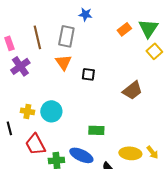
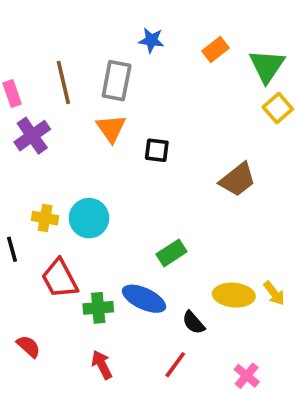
orange rectangle: (124, 29) -> (215, 49), moved
green rectangle: (96, 130) -> (172, 253), turned -35

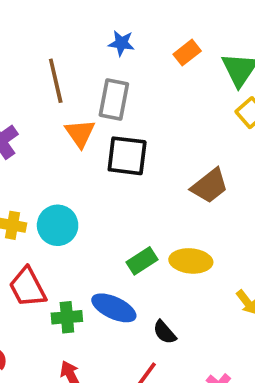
gray rectangle: (117, 81) -> (114, 99), moved
brown line: (63, 82) -> (56, 81), moved
black square: (157, 150) -> (127, 156), size x1.6
yellow ellipse: (234, 295) -> (191, 261), moved

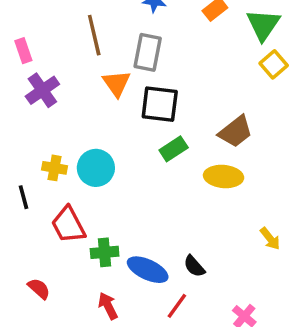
green rectangle: (142, 261) -> (174, 149), moved
yellow ellipse: (191, 261) -> (224, 177), moved
blue ellipse: (114, 308) -> (148, 270), moved

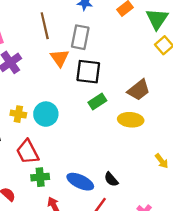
green cross: (105, 252) -> (40, 177), moved

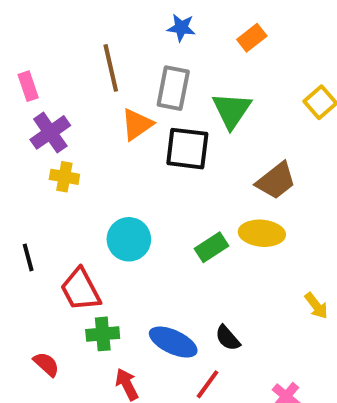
green triangle: (157, 19) -> (232, 110), moved
orange triangle: (60, 58) -> (137, 124), turned 30
green rectangle: (97, 101) -> (212, 247), moved
yellow cross: (18, 114) -> (64, 177), moved
cyan circle: (46, 114) -> (129, 239), moved

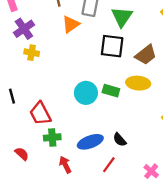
black square: (187, 149) -> (112, 46), moved
cyan circle: (129, 239) -> (86, 93), moved
green rectangle: (212, 247) -> (111, 91), turned 49
blue ellipse: (173, 342) -> (90, 142), turned -45

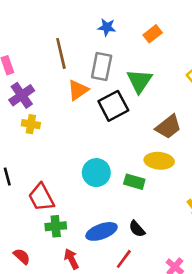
black square: (112, 46) -> (113, 106), moved, turned -35
green rectangle: (111, 91) -> (134, 182), moved
red semicircle: (22, 154) -> (22, 256), moved

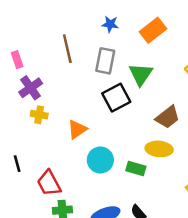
orange rectangle: (153, 34) -> (153, 30), size x1.5
orange triangle: (78, 90) -> (77, 129), moved

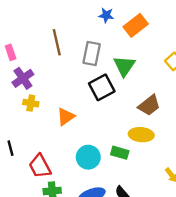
blue star: (110, 24) -> (106, 15), moved
cyan circle: (100, 160) -> (88, 157), moved

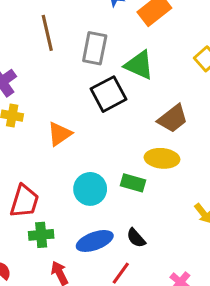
green triangle: (124, 66) -> (139, 65), turned -40
red trapezoid: (40, 166) -> (24, 201), turned -135

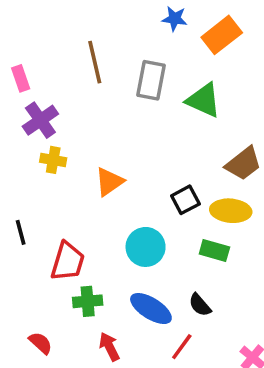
black square: (108, 94) -> (185, 200), moved, size x0.7
green rectangle: (133, 183) -> (214, 251), moved
blue ellipse: (95, 241) -> (151, 309), turned 52

